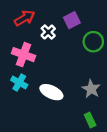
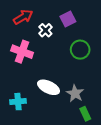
green circle: (93, 42) -> (80, 50), moved
cyan cross: (19, 82) -> (18, 102), moved, turned -35
gray star: (91, 89) -> (75, 93), moved

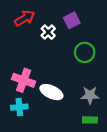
pink cross: (22, 52) -> (24, 80), moved
gray star: (75, 93) -> (90, 95), moved, turned -30
green rectangle: (85, 114) -> (90, 120), turned -64

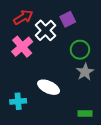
white cross: (48, 32) -> (45, 30), size x1.5
pink cross: (24, 80) -> (22, 47), moved, turned 30
gray star: (90, 95) -> (85, 72), moved, turned -30

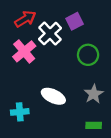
gray star: (85, 72) -> (94, 94), moved

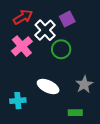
green circle: (88, 55) -> (61, 49), moved
green rectangle: (94, 125) -> (75, 113), moved

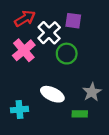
purple square: (67, 19) -> (73, 21), turned 35
green rectangle: (75, 113) -> (80, 114), moved

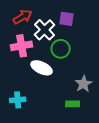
pink cross: (24, 50) -> (22, 46), turned 30
white ellipse: (52, 94) -> (42, 68), moved

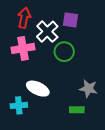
red arrow: (23, 17) -> (24, 18), turned -48
white ellipse: (42, 68) -> (38, 89), moved
gray star: (84, 84) -> (88, 89), turned -30

